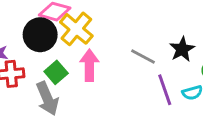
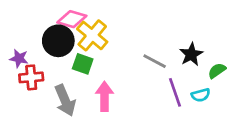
pink arrow: (89, 65) -> (104, 96), moved
green square: (56, 72) -> (83, 64), moved, turned -30

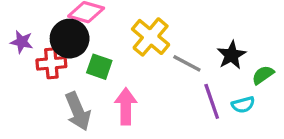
yellow cross: (92, 35) -> (151, 37), moved
purple star: (19, 58) -> (22, 42), moved
red cross: (31, 77) -> (51, 63), moved

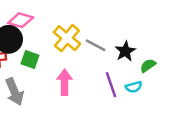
gray line: (187, 63) -> (96, 45), moved
pink arrow: (126, 106) -> (65, 82), moved

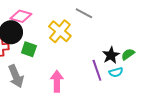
gray line: (96, 45) -> (84, 13), moved
black star: (125, 51) -> (111, 55), moved
pink arrow: (65, 82) -> (57, 81), moved

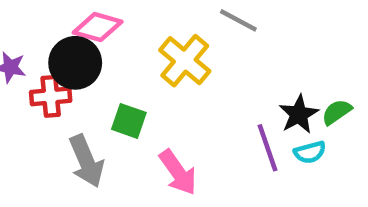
green square: (29, 49) -> (129, 121), moved
pink arrow: (57, 81) -> (178, 172), turned 145

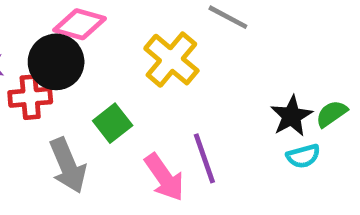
green square: (129, 121) -> (113, 123), turned 33
purple line: (267, 148) -> (204, 158), moved

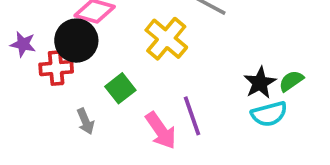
cyan semicircle: (303, 156) -> (269, 114), size x1.4
gray arrow: (68, 165) -> (85, 121), size x0.6

